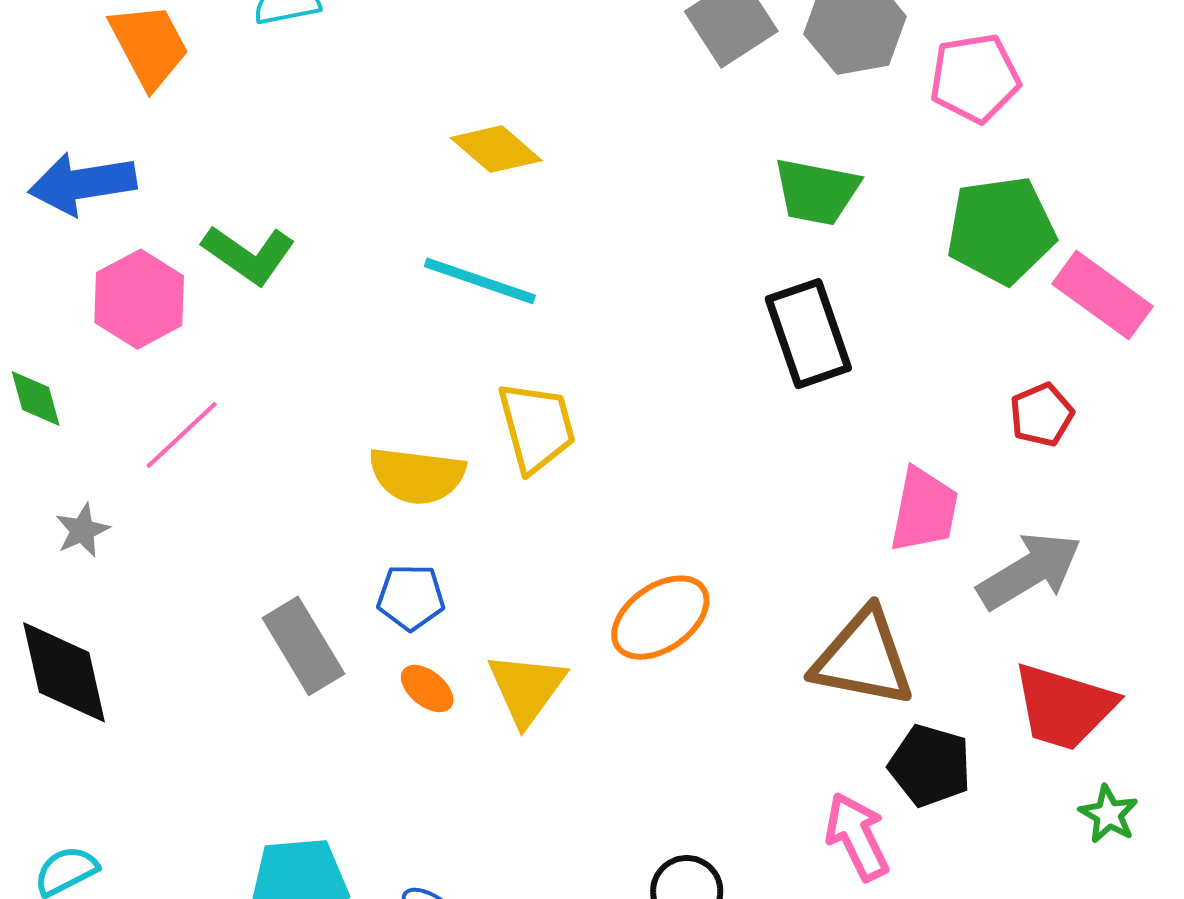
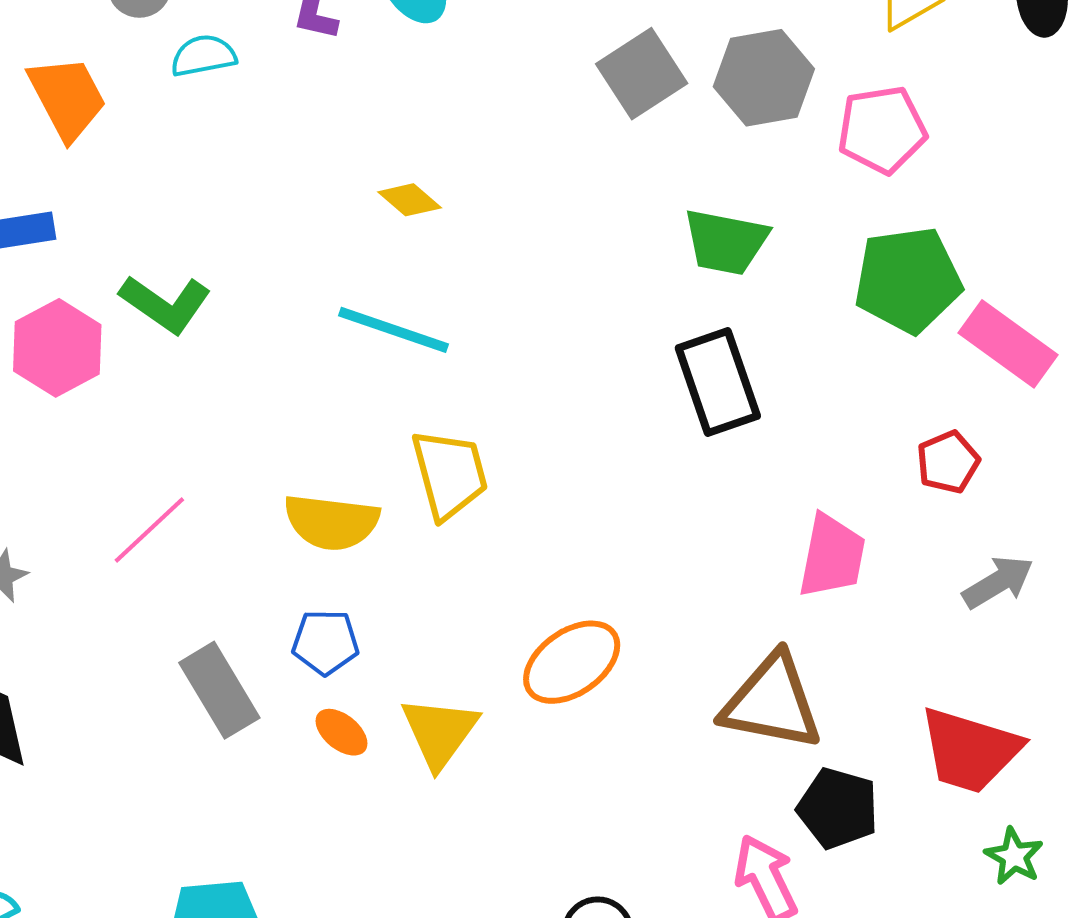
yellow diamond: (496, 149) -> (410, 200), size x0.7
pink line: (182, 435) -> (149, 530), moved
gray arrow: (1029, 571) -> (998, 582), moved, size x0.7

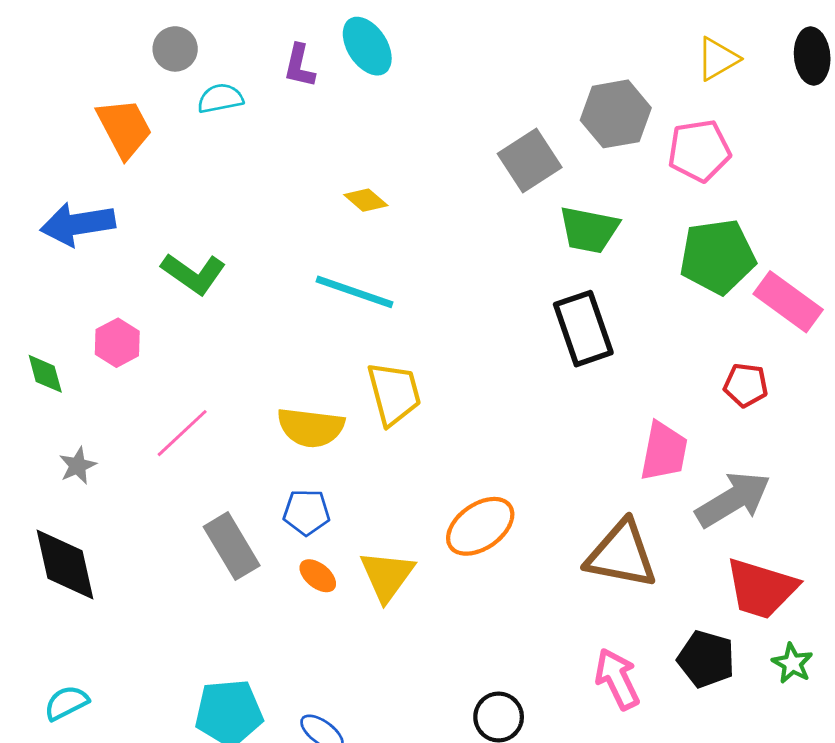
gray square: (642, 74) -> (530, 161), moved
pink hexagon: (57, 348) -> (117, 343), moved, size x0.7
red pentagon: (948, 462) -> (746, 385), turned 30
gray arrow: (998, 582) -> (733, 499), moved, size x1.5
black pentagon: (838, 808) -> (706, 659), moved

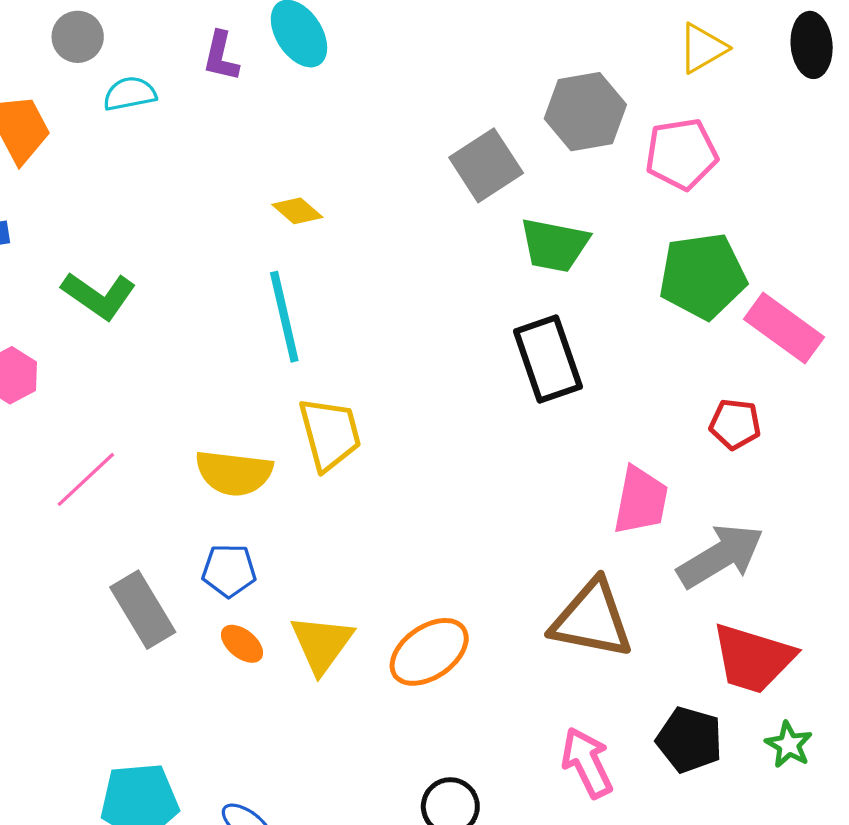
cyan line: (355, 292) -> (284, 317), turned 58
orange ellipse: (480, 526) -> (429, 652), moved

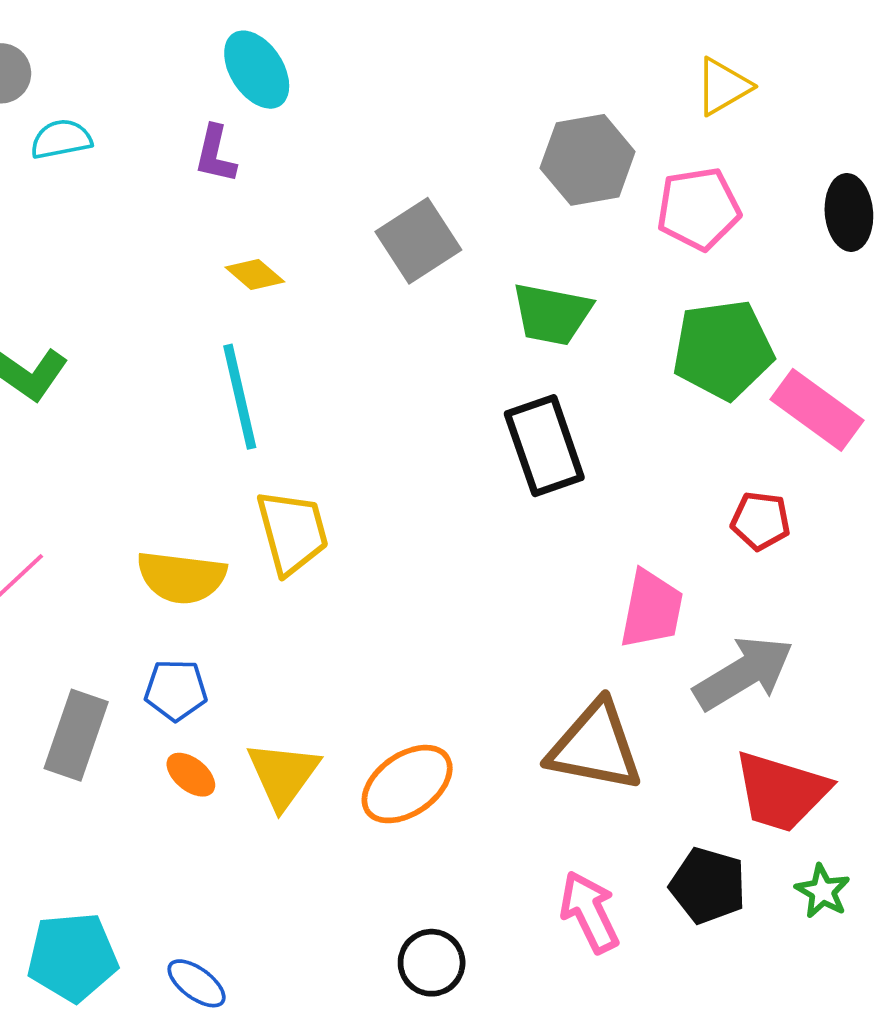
black ellipse: (812, 45) -> (849, 212), moved
purple L-shape: (221, 56) -> (215, 154), moved
gray square: (486, 165) -> (418, 241), moved
gray rectangle: (143, 610) -> (76, 735), turned 50

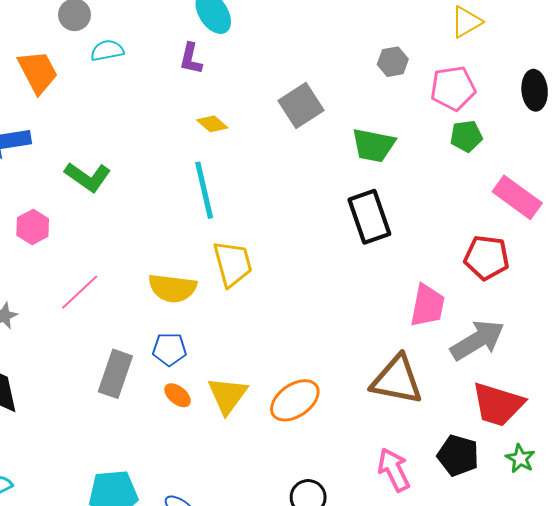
gray hexagon: (588, 160) -> (393, 62), size x0.6
green pentagon: (723, 350) -> (466, 136), moved, size x0.6
red pentagon: (761, 521) -> (487, 258), size x1.4

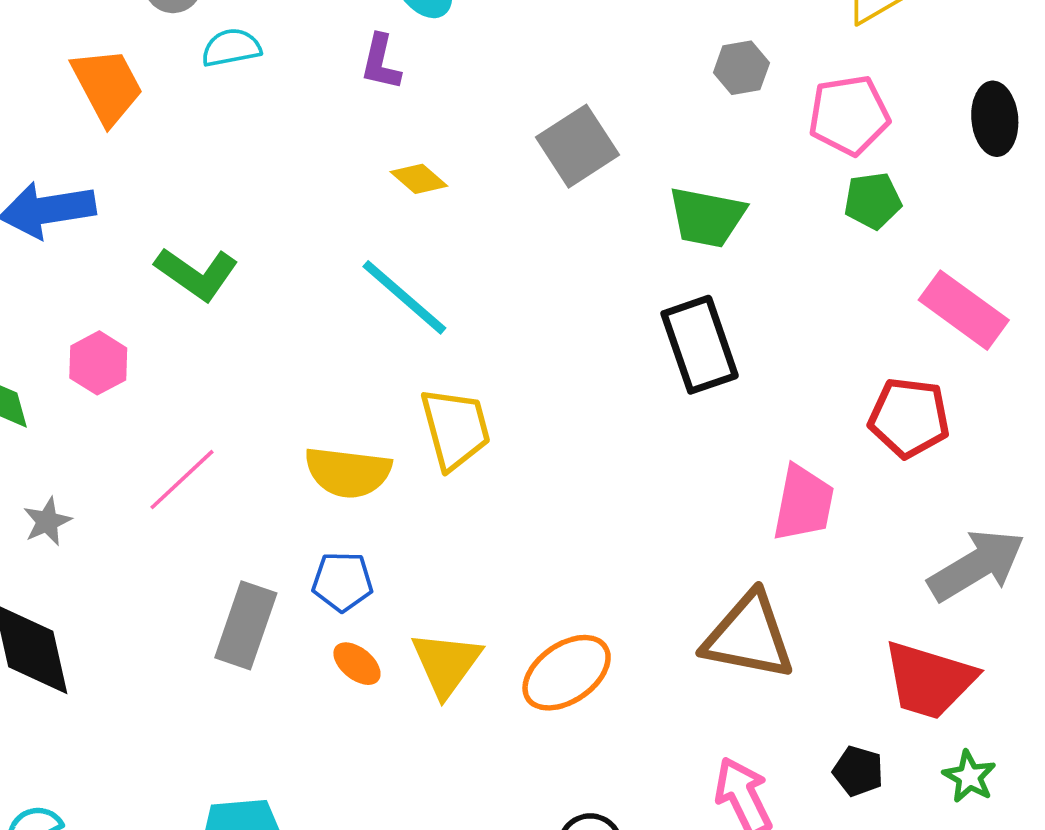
cyan line: (204, 190) -> (404, 297), turned -36
gray arrow: (477, 340) -> (977, 565), moved
black pentagon: (458, 455) -> (858, 771), size x0.7

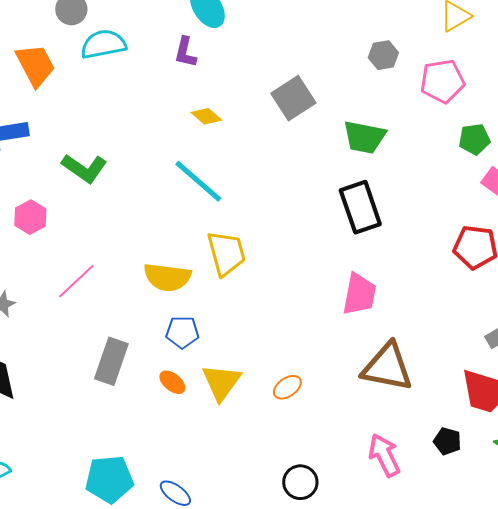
cyan semicircle: (231, 48) -> (103, 44), size x1.4
green pentagon: (873, 201) -> (474, 139), moved
pink trapezoid: (803, 503) -> (359, 294), moved
blue pentagon: (342, 582) -> (182, 332), moved
orange ellipse: (567, 673) -> (287, 387), size x0.6

